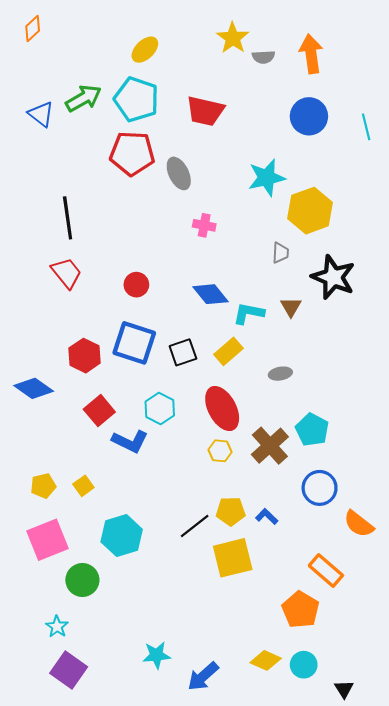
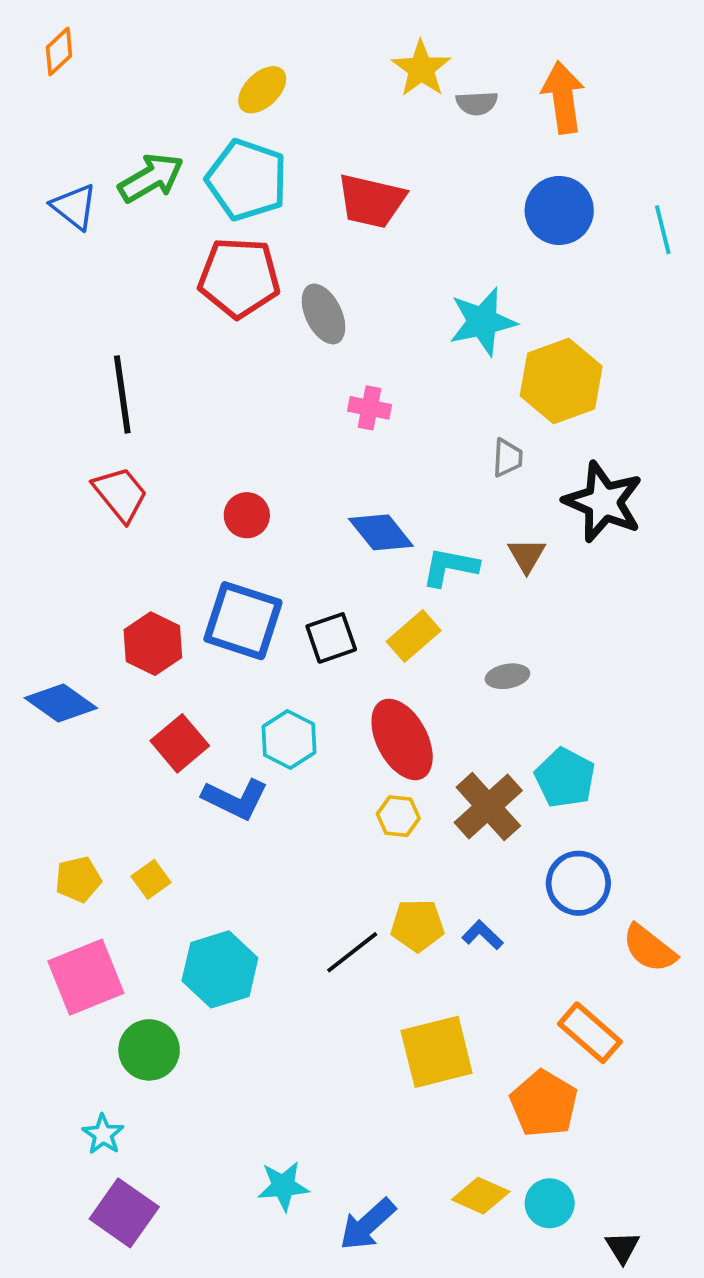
yellow square: (233, 558) -> (437, 1052), moved

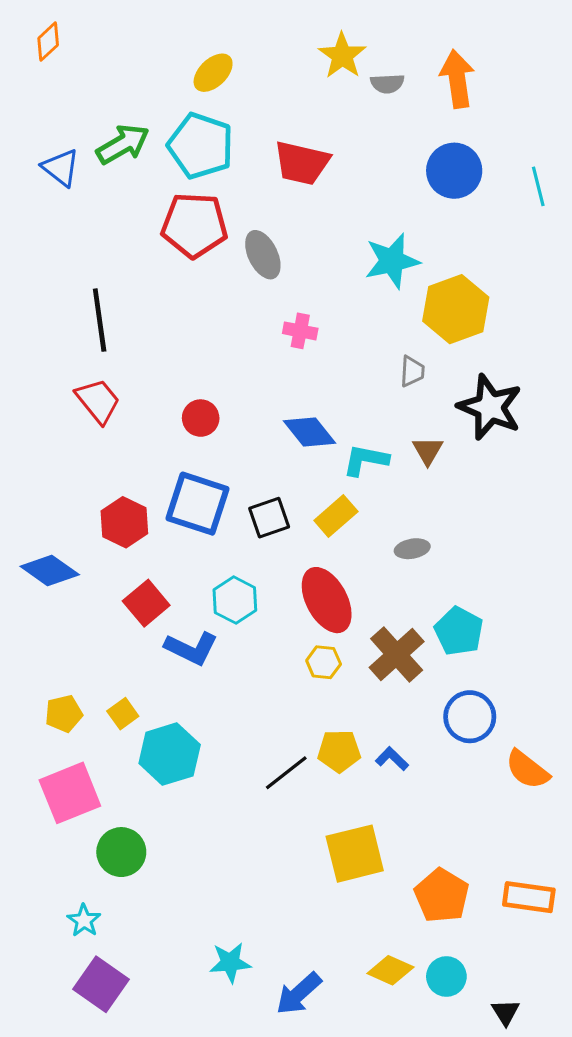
cyan hexagon: (220, 969) -> (170, 754), moved
orange rectangle: (590, 1033) -> (529, 897), moved, turned -33

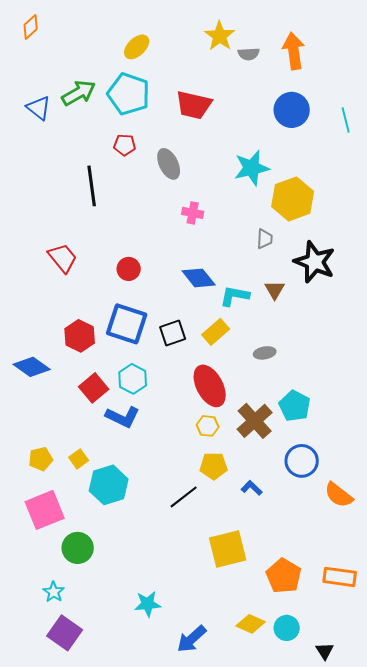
red pentagon: (194, 225) -> (125, 145), size x0.5
black line: (100, 320) -> (92, 186), moved
cyan hexagon: (235, 600) -> (133, 379), moved
yellow pentagon: (339, 751) -> (214, 466), moved
cyan star: (230, 962) -> (148, 604), moved

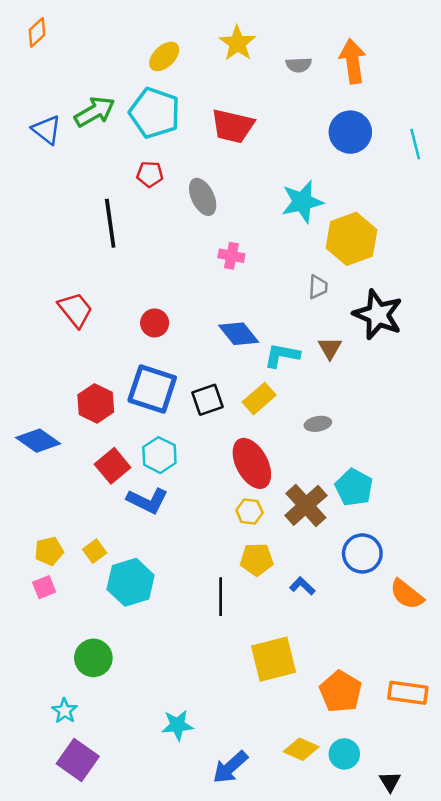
yellow star: (220, 36) -> (237, 43), moved
black line: (184, 497) -> (221, 597), turned -52
pink square: (45, 510) -> (44, 587), moved, size x0.5

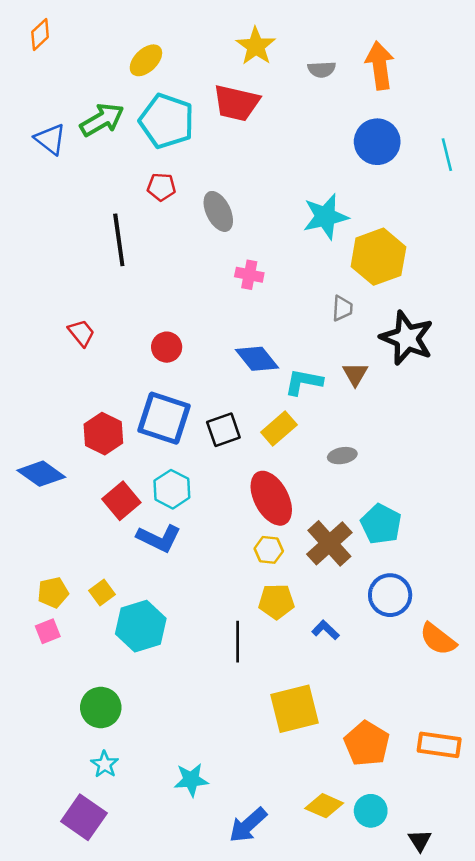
yellow ellipse: (164, 56) -> (146, 60), moved
red trapezoid: (233, 126) -> (236, 103), moved
red trapezoid: (75, 310) -> (81, 333), size x0.7
cyan star: (65, 711) -> (105, 764), moved

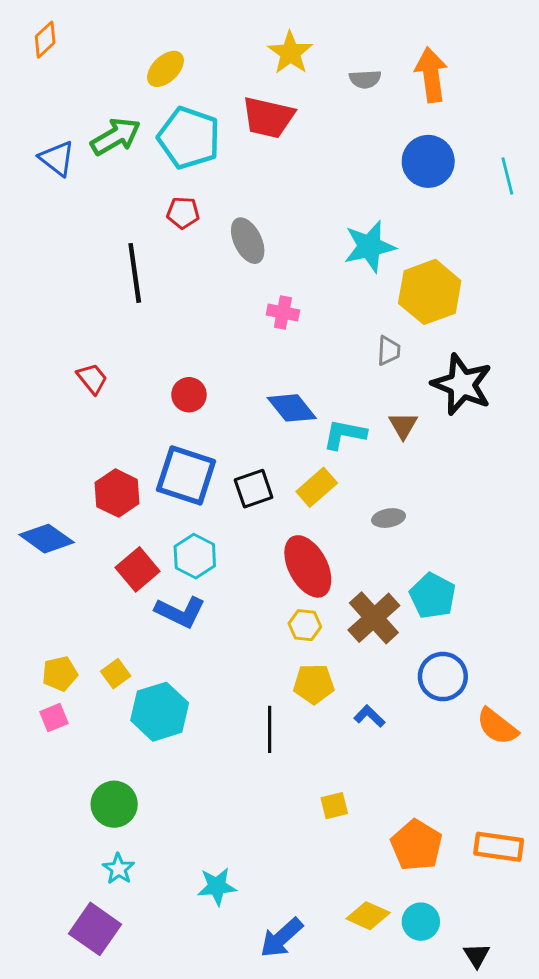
yellow square: (294, 709) -> (334, 806), size x0.5

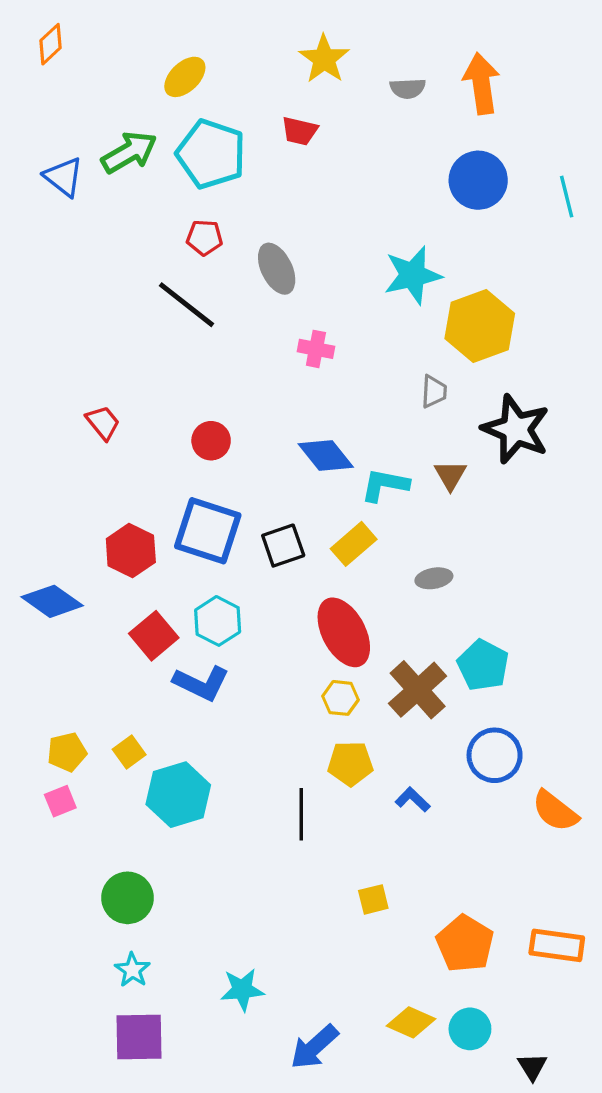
red trapezoid: (268, 117) -> (300, 131), size x0.6
black line: (135, 273) -> (187, 305), moved, turned -44
purple square: (95, 929) -> (139, 1037), moved, turned -36

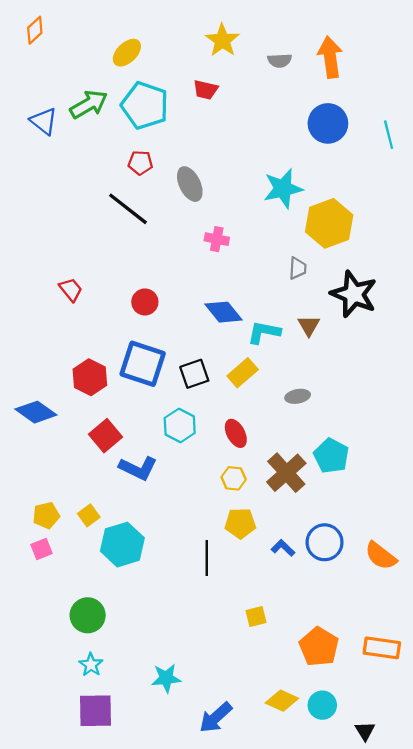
cyan hexagon: (218, 621) -> (180, 426), moved
red ellipse: (344, 632) -> (236, 433), size x0.6
blue circle: (495, 755) -> (325, 542), moved

